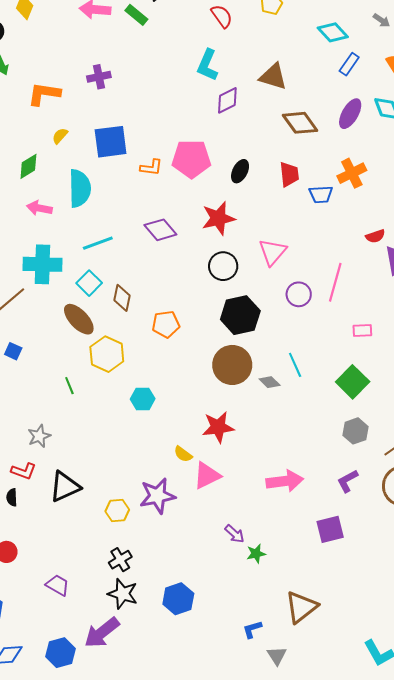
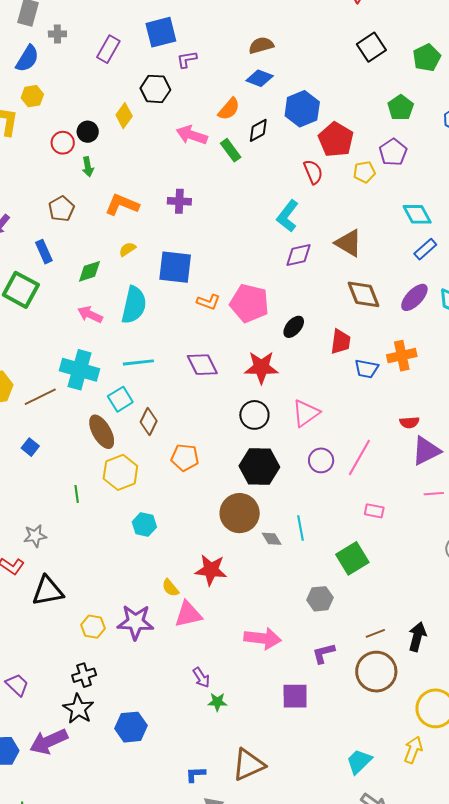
gray hexagon: (356, 431) -> (320, 599), moved

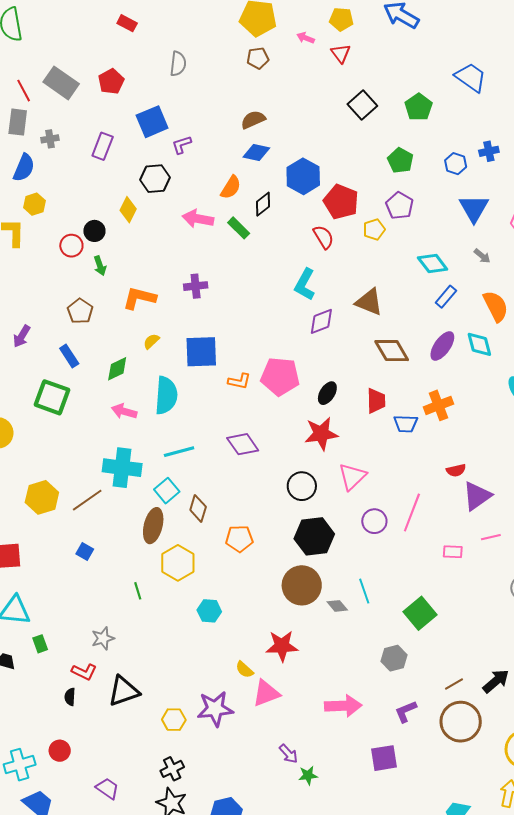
red star: (261, 367) -> (321, 434), moved
brown ellipse: (102, 432) -> (153, 526), turned 52
pink rectangle: (374, 511) -> (453, 552), moved
black arrow: (417, 637) -> (496, 681), turned 44

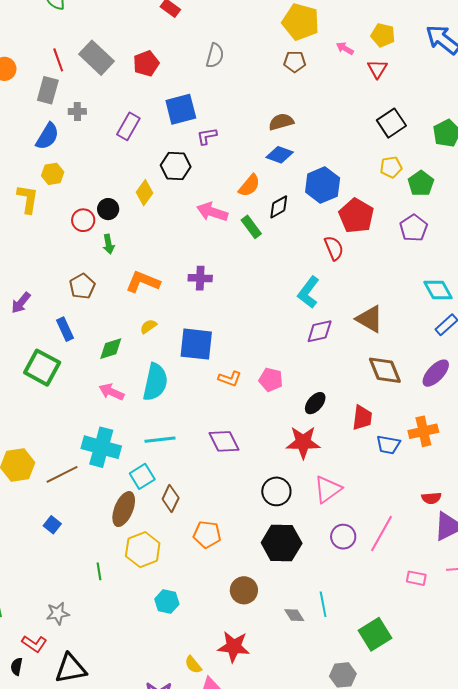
yellow pentagon: (374, 229) -> (391, 167), moved
pink pentagon: (280, 376) -> (271, 380), size x0.6
brown circle: (302, 585) -> (244, 590), moved, size x0.7

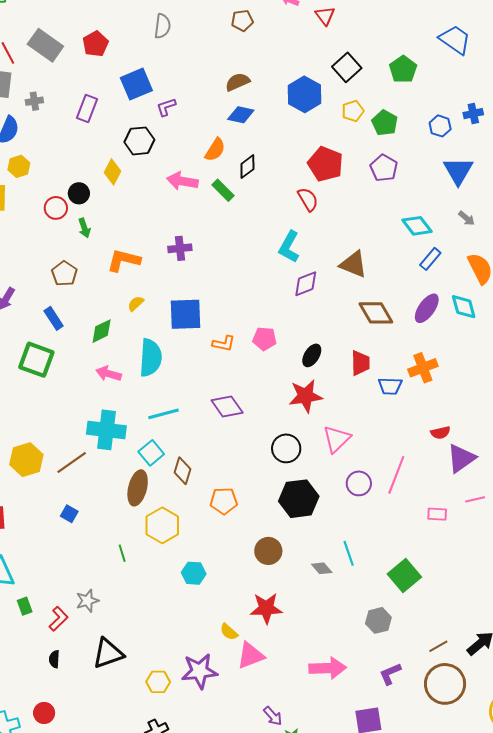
blue hexagon: (323, 185) -> (305, 94), moved
red L-shape: (34, 644) -> (59, 619), moved, turned -70

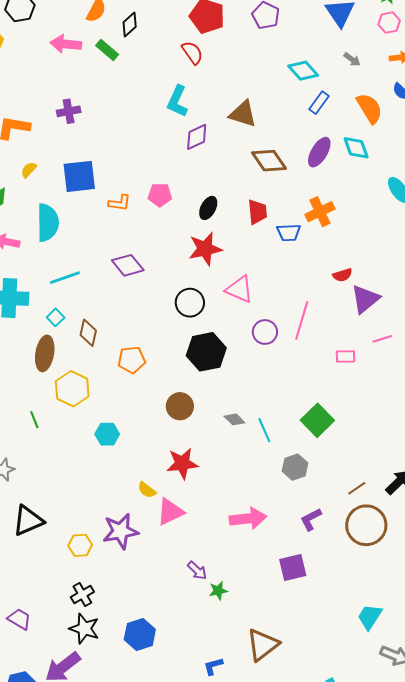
pink triangle: (337, 439) -> (239, 289), turned -48
cyan square: (151, 453) -> (56, 317), size x0.7
cyan line: (349, 553) -> (264, 430), moved

